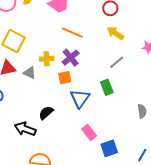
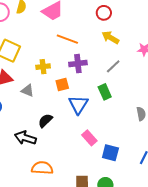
purple cross: (71, 58) -> (78, 64), moved, turned 36
gray triangle: (30, 73) -> (27, 91), moved
blue square: (109, 148) -> (110, 153), turned 36

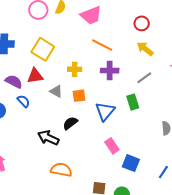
orange square: (62, 85) -> (79, 96), moved

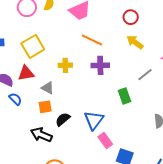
yellow square: (43, 49) -> (33, 46), turned 30
gray line: (144, 78) -> (145, 75), moved
orange square: (79, 96) -> (45, 107), moved
blue triangle: (105, 111) -> (94, 120), moved

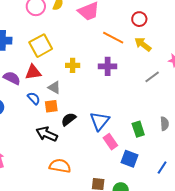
orange line: (92, 40) -> (113, 38), moved
green rectangle: (124, 96) -> (138, 129), moved
blue semicircle: (15, 99) -> (34, 98), moved

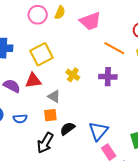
yellow cross: (73, 65) -> (73, 75), turned 32
blue semicircle: (34, 98) -> (20, 119), moved, turned 128
black arrow: (47, 134) -> (45, 143), turned -85

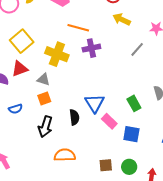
orange line: (114, 48) -> (78, 28), moved
yellow cross: (73, 75) -> (57, 54), size x1.6
black semicircle: (67, 129) -> (74, 117), moved, turned 133

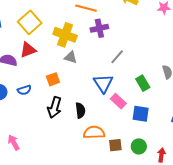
gray line: (137, 49) -> (117, 57), moved
gray triangle: (43, 79) -> (71, 57), moved
black semicircle: (74, 117) -> (80, 110), moved
orange semicircle: (65, 155) -> (94, 132), moved

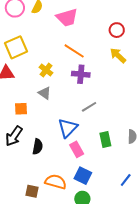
yellow cross: (65, 35) -> (46, 70), size x0.6
blue square: (141, 114) -> (83, 176), moved
orange semicircle: (94, 132) -> (56, 182), moved
brown square: (115, 145) -> (32, 191), moved

